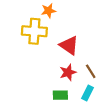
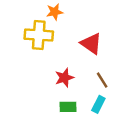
red triangle: (69, 45) -> (91, 44), moved
red star: (68, 72) -> (64, 78), moved

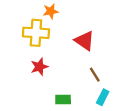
red star: (64, 78) -> (39, 67), moved
cyan rectangle: (98, 104) -> (103, 97), moved

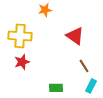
yellow cross: (36, 33) -> (20, 36), moved
red star: (39, 67) -> (22, 62), moved

